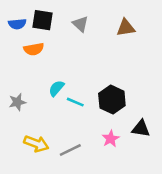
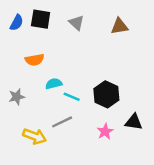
blue semicircle: (17, 24) -> (17, 23), turned -56
orange semicircle: (34, 49) -> (35, 60), moved
cyan semicircle: (56, 88) -> (54, 84), turned 35
gray line: (70, 150) -> (62, 122), moved

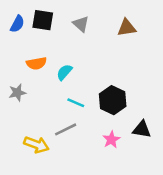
cyan semicircle: (54, 84) -> (64, 72), moved, turned -35
gray star: (17, 97) -> (17, 93), moved

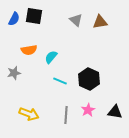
gray triangle: (81, 24) -> (76, 20), moved
gray line: (66, 129) -> (66, 115), moved, turned -60
black triangle: (142, 129) -> (115, 112), moved

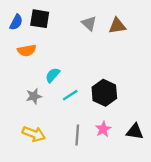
orange semicircle: (29, 50) -> (27, 50), moved
cyan semicircle: (51, 57) -> (53, 75), moved
gray star: (14, 73) -> (34, 96), moved
cyan line: (60, 81) -> (70, 95), turned -56

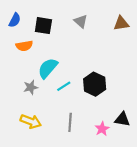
black square: (40, 19) -> (43, 26), moved
brown triangle: (117, 26) -> (121, 23), moved
cyan semicircle: (53, 75) -> (48, 68), size x1.5
pink star: (103, 129) -> (102, 129), moved

